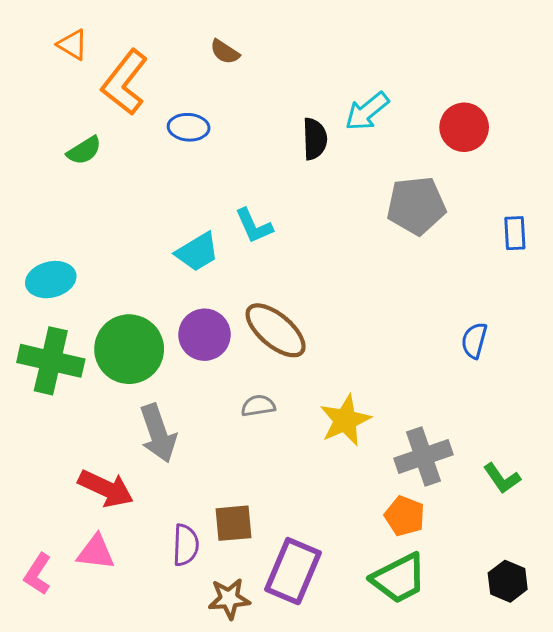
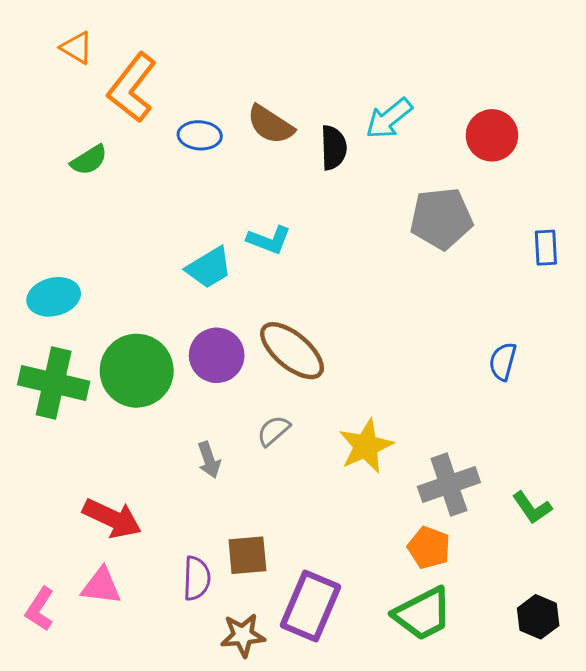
brown semicircle: (225, 52) -> (270, 125), moved, size x1.5
cyan L-shape: (254, 226) -> (269, 240), turned -45
gray semicircle: (258, 406) -> (274, 431), turned -32
gray arrow: (158, 433) -> (209, 460), moved, size x0.6

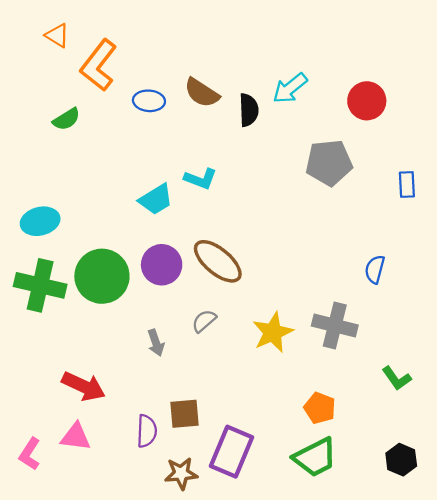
gray cross: (449, 484) -> (335, 326), moved, turned 33

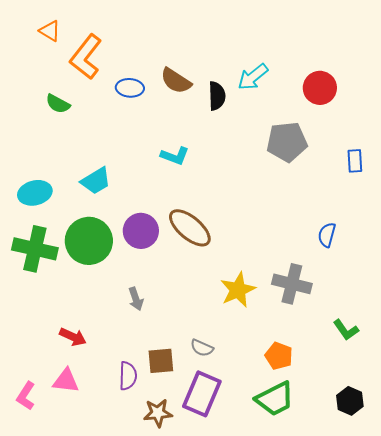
green semicircle: (66, 119) -> (58, 104), turned 60
cyan trapezoid: (156, 199) -> (96, 181), moved
gray semicircle: (204, 321) -> (202, 348), moved, turned -115
red arrow: (84, 386) -> (73, 337), size x0.7

